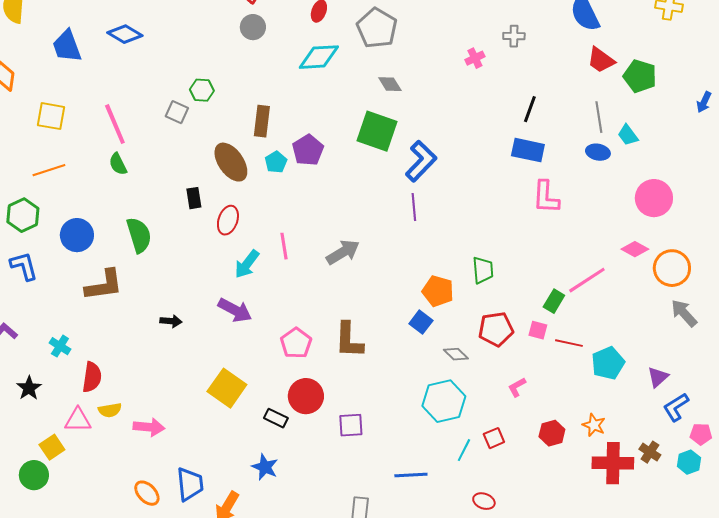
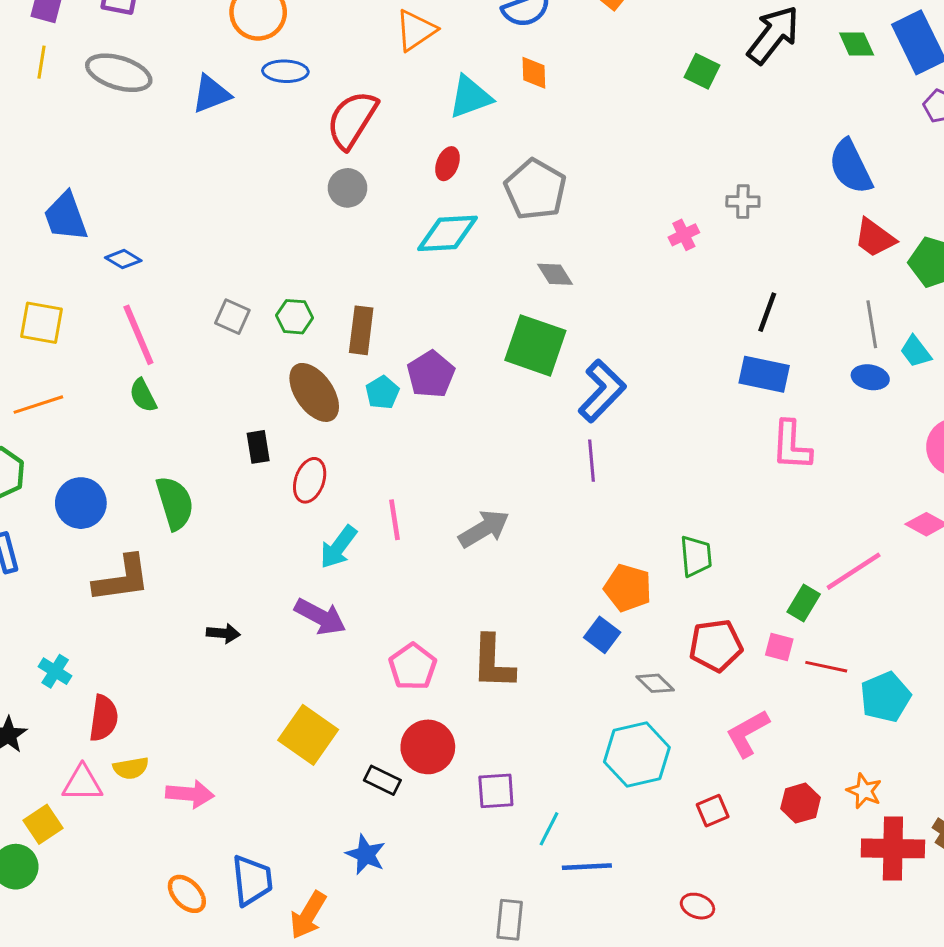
blue diamond: (125, 34) -> (123, 259), moved, size x0.7
green hexagon: (202, 90) -> (294, 317), moved
pink L-shape: (517, 387) -> (747, 733), size x1.6
cyan line: (464, 450) -> (549, 829), moved

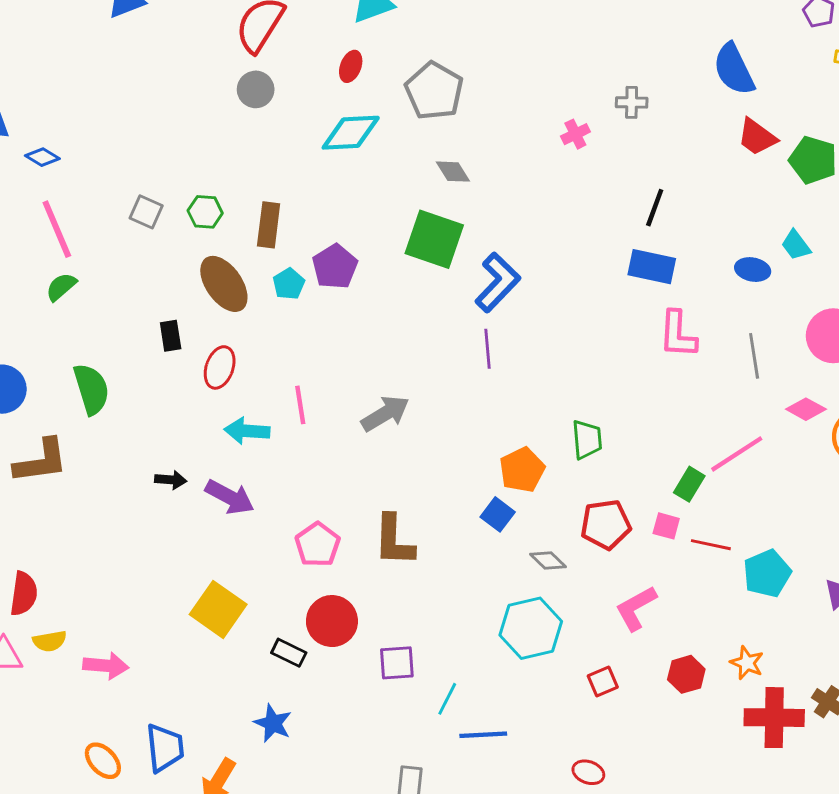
gray line: (872, 324) -> (754, 356), moved
green semicircle: (143, 395) -> (61, 287), turned 76
cyan arrow: (338, 547) -> (247, 431), turned 57
orange pentagon: (628, 588) -> (522, 470), turned 30
black arrow: (223, 633) -> (171, 480), moved

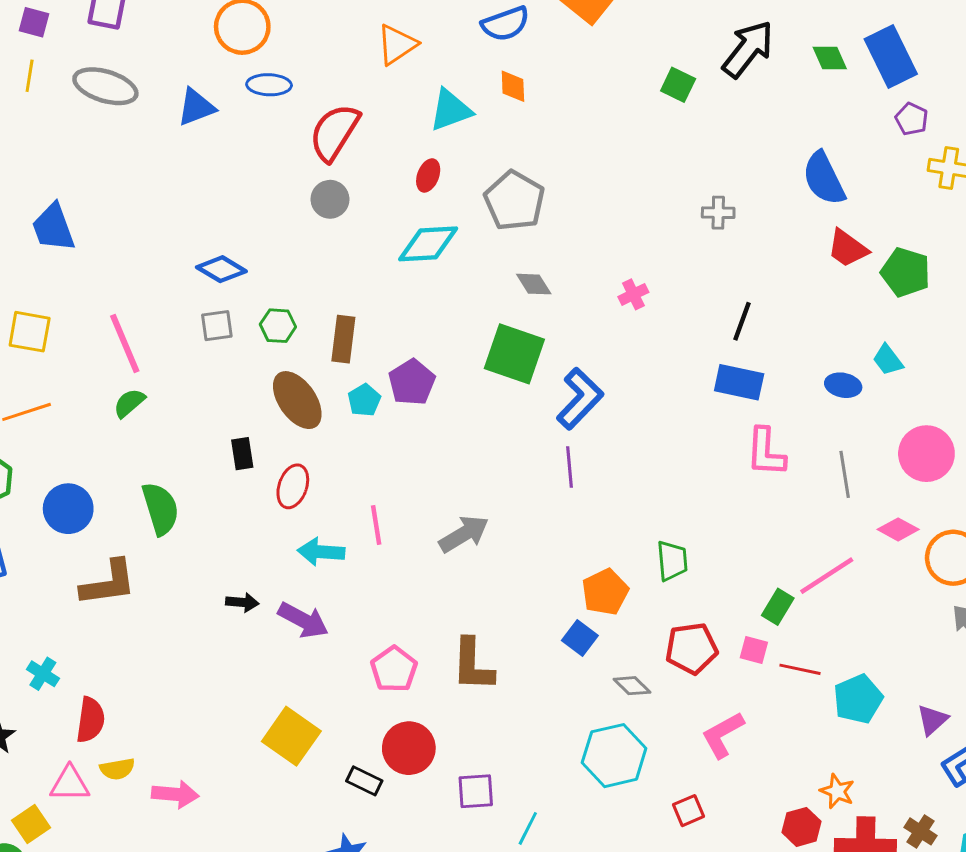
pink cross: (575, 134) -> (633, 294), moved
blue diamond: (42, 157) -> (221, 269), moved, size x1.4
gray square: (146, 212) -> (217, 326), turned -32
red hexagon: (686, 674) -> (801, 827), moved

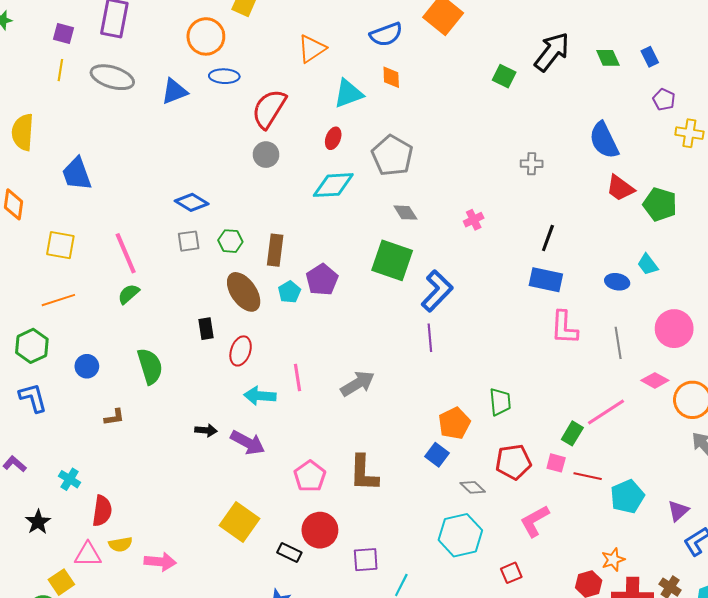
blue rectangle: (891, 56) -> (650, 57), size x0.5
blue circle: (68, 509) -> (87, 366), size x0.7
brown L-shape: (108, 583) -> (114, 417), size x0.5
orange star: (837, 791) -> (613, 560), turned 30

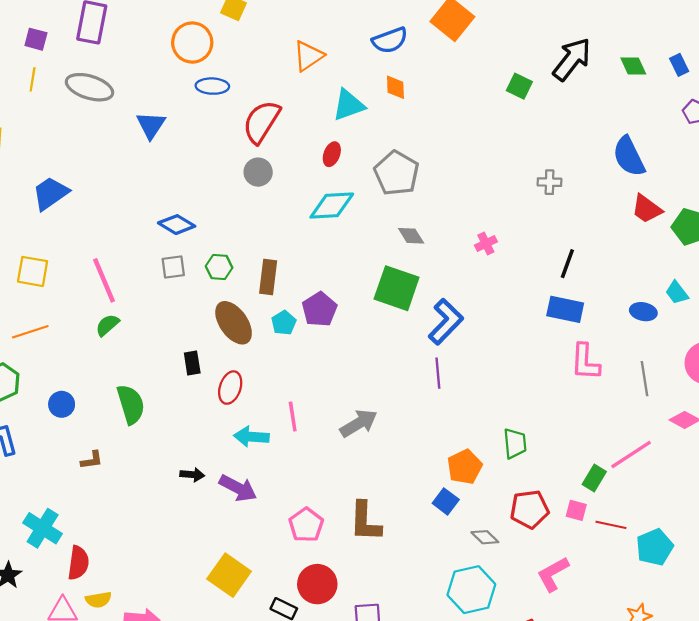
blue triangle: (174, 91) -> (151, 125), moved, turned -36
blue trapezoid: (77, 174) -> (50, 193), turned 75
cyan cross: (70, 479) -> (43, 528), size x1.6

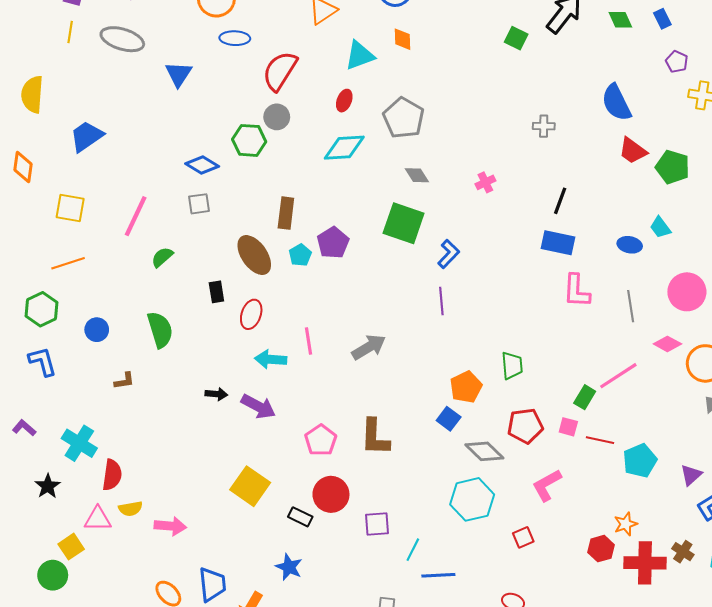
green hexagon: (219, 267) -> (249, 140), moved, size x1.4
pink line: (104, 280) -> (136, 216), turned 48
blue L-shape: (446, 322) -> (449, 254), size x0.7
green semicircle: (107, 325) -> (162, 257), moved
gray diamond: (485, 537) -> (484, 451), size x1.5

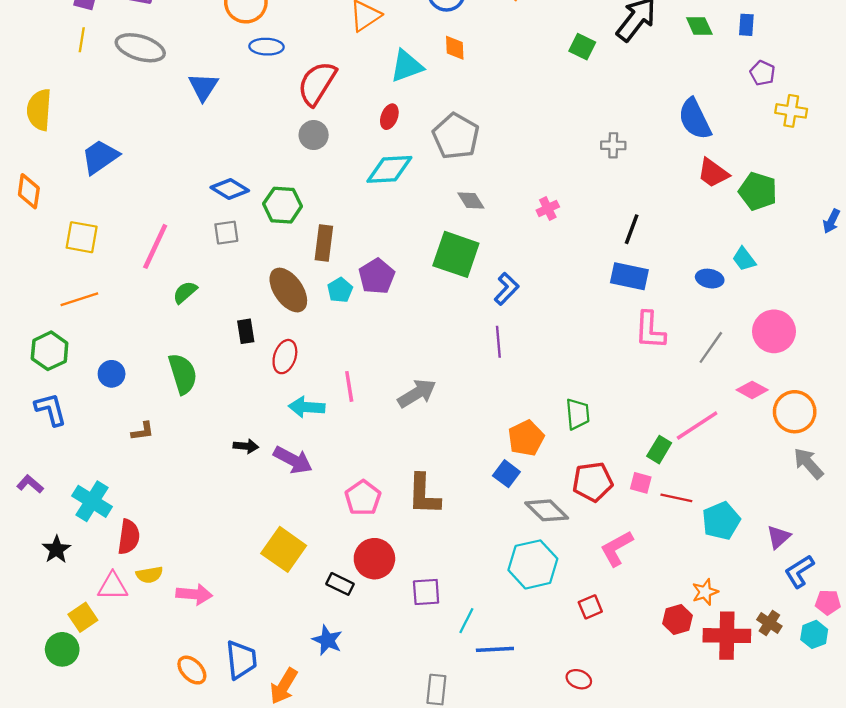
blue rectangle: (662, 19) -> (746, 25), turned 30
green hexagon: (249, 140) -> (283, 205), moved
gray line: (631, 306) -> (711, 347), turned 44

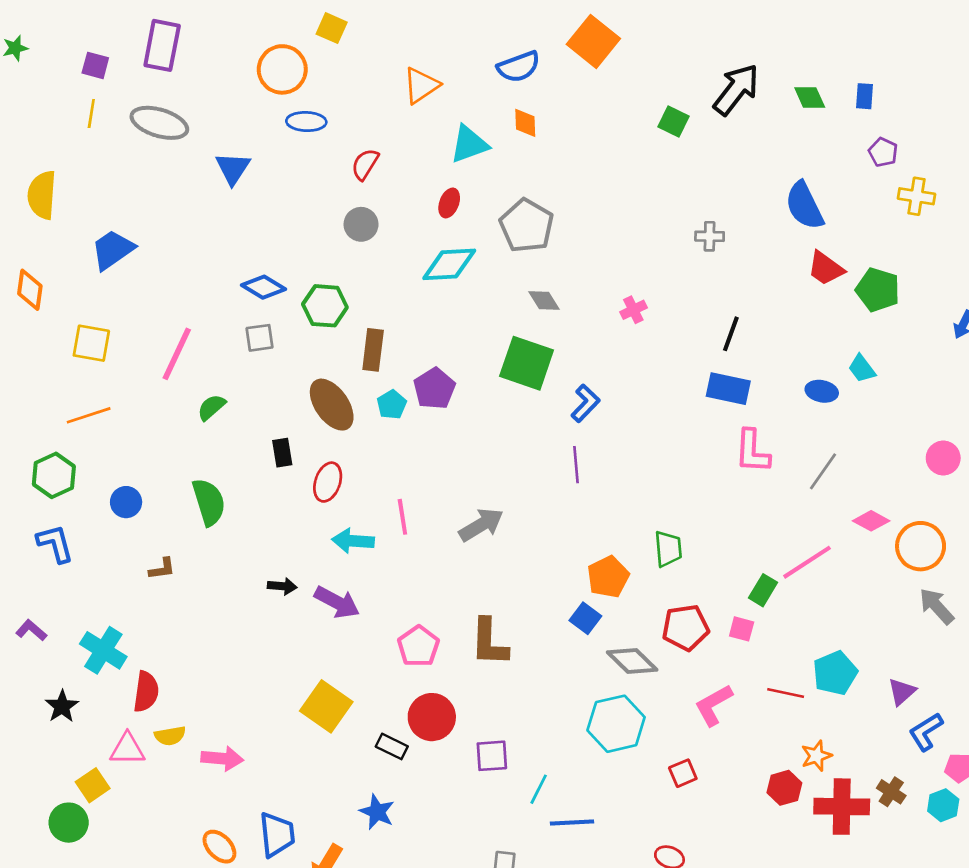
red semicircle: (317, 83) -> (365, 164), size x0.6
pink circle: (774, 331) -> (943, 458), moved, size x0.7
red line: (676, 498) -> (786, 693), moved

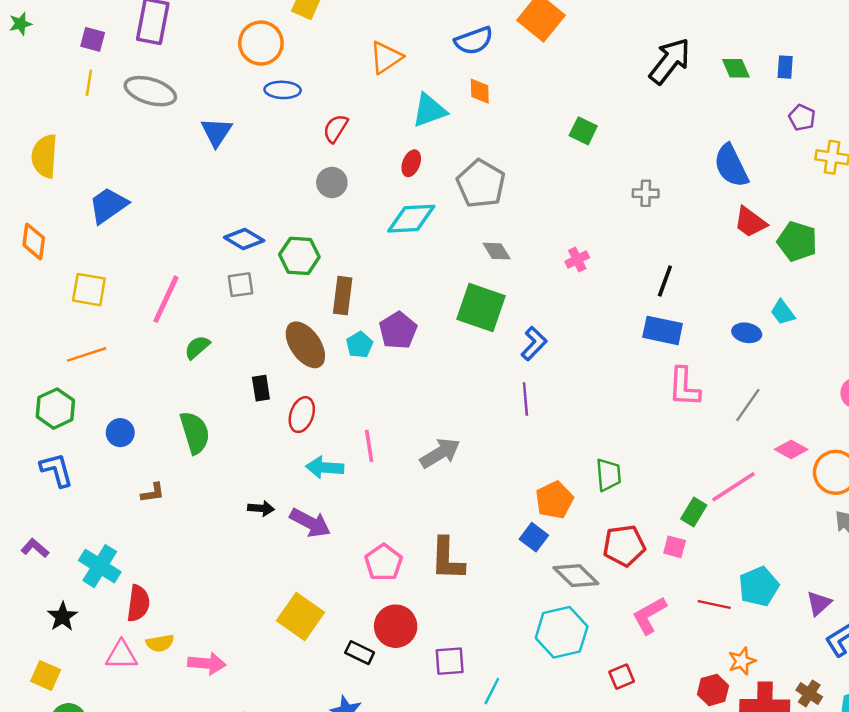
green square: (673, 122) -> (583, 131), moved
yellow square: (93, 785) -> (46, 675), moved, turned -32

